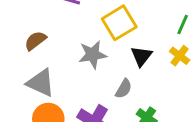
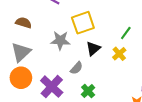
brown semicircle: (35, 41) -> (23, 23), turned 42
gray triangle: (41, 83) -> (21, 52), turned 40

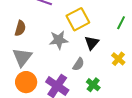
brown semicircle: (23, 23) -> (20, 28), turned 98
yellow cross: (119, 54) -> (118, 59), moved

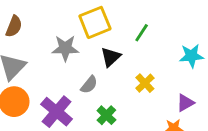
green line: (121, 23) -> (142, 33), moved

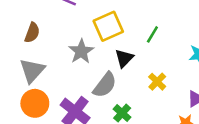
gray star: (65, 48) -> (81, 51), turned -30
gray semicircle: (89, 85) -> (105, 85), size x1.5

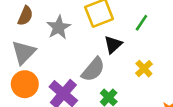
gray star: (81, 51) -> (59, 27), moved

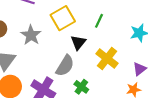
yellow cross: (144, 69) -> (107, 59), size x1.5

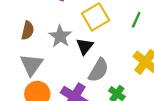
black triangle: (78, 42) -> (85, 46), moved

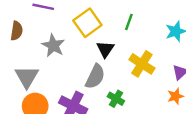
brown semicircle: (28, 30) -> (17, 31), moved
black triangle: (85, 46) -> (105, 49), moved

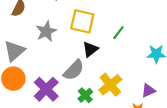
yellow square: (87, 23) -> (82, 21), turned 30
yellow cross: (142, 64) -> (110, 85), moved

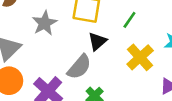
yellow cross: (110, 85) -> (140, 57), moved

